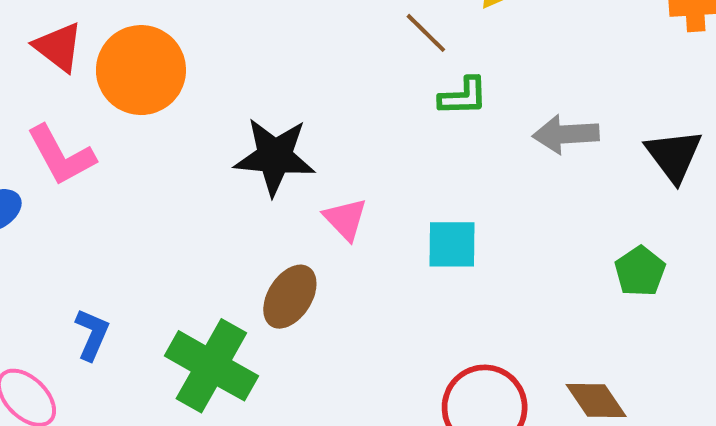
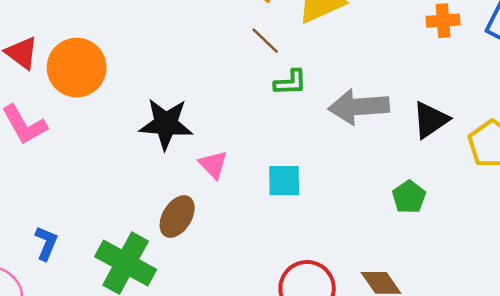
gray arrow: (566, 134) -> (359, 107), size x1.4
black triangle: (674, 156) -> (430, 120), turned 33

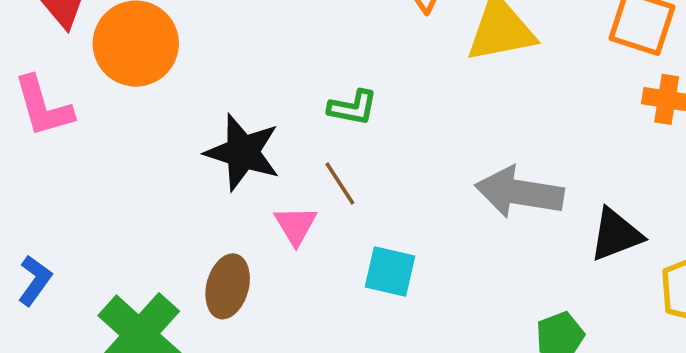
brown line: (265, 41) -> (340, 184), moved
green L-shape: (290, 82) -> (353, 107), moved
brown ellipse: (177, 217) -> (228, 286), turned -30

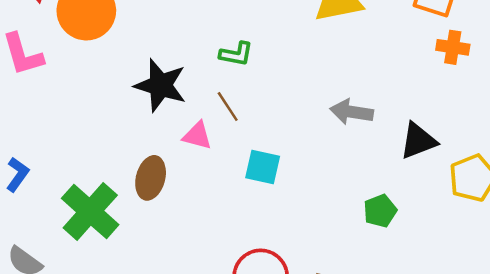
gray arrow: (519, 192) -> (352, 112), size x0.7
pink triangle: (296, 225) -> (197, 136), turned -44

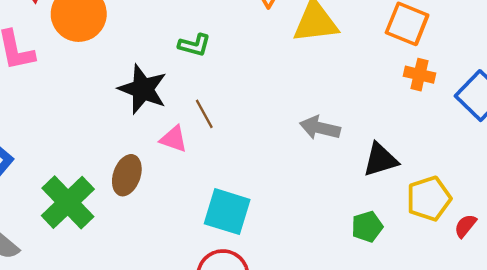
green L-shape: (236, 54) -> (194, 45), moved
cyan square: (263, 167) -> (227, 212), moved, size x1.4
green pentagon: (380, 211) -> (367, 227), moved

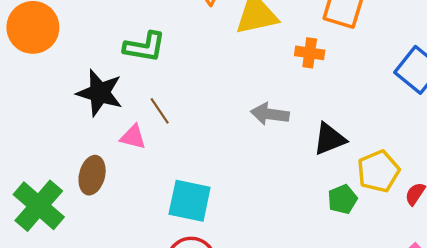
green L-shape: (194, 45) -> (145, 47), size x1.4
orange cross: (419, 75) -> (310, 53), moved
green pentagon: (367, 227) -> (342, 199), moved

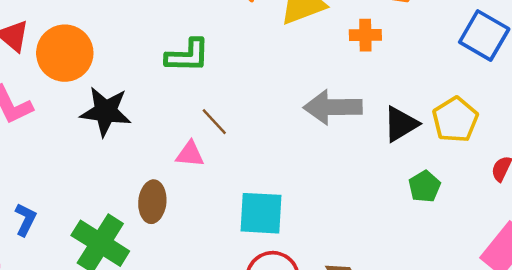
black star: (100, 93) -> (106, 111), moved
gray arrow: (270, 114) -> (333, 107), size x1.4
yellow pentagon: (378, 171) -> (455, 120), moved

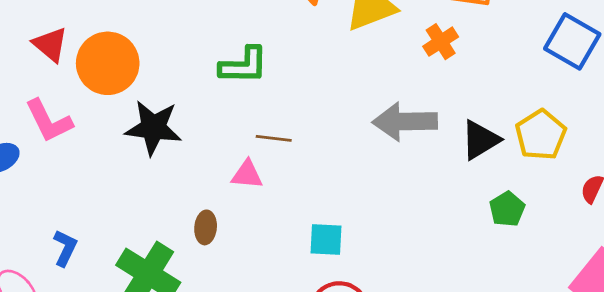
orange cross: (365, 35) -> (441, 42), turned -32
brown line: (214, 122) -> (274, 138), turned -40
brown ellipse: (152, 202) -> (206, 227), size x0.7
cyan square: (261, 213) -> (326, 239), size x0.7

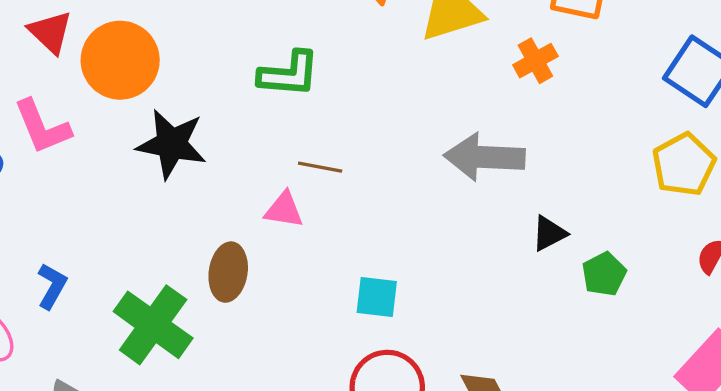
yellow pentagon: (541, 135) -> (684, 165), moved
black triangle: (480, 140) -> (549, 233), moved, size x0.7
brown ellipse: (206, 227) -> (228, 272), size x1.4

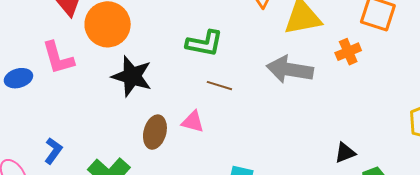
gray arrow: (484, 157) -> (290, 70), moved
brown line: (320, 167) -> (219, 86), moved
brown ellipse: (228, 272) -> (155, 132), moved

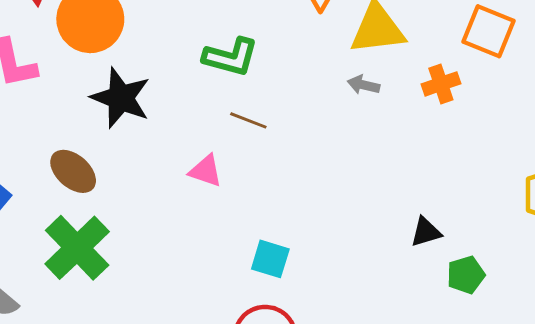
gray arrow: (290, 70) -> (363, 85), moved, size x0.5
brown ellipse: (155, 132) -> (73, 171), moved, turned -68

